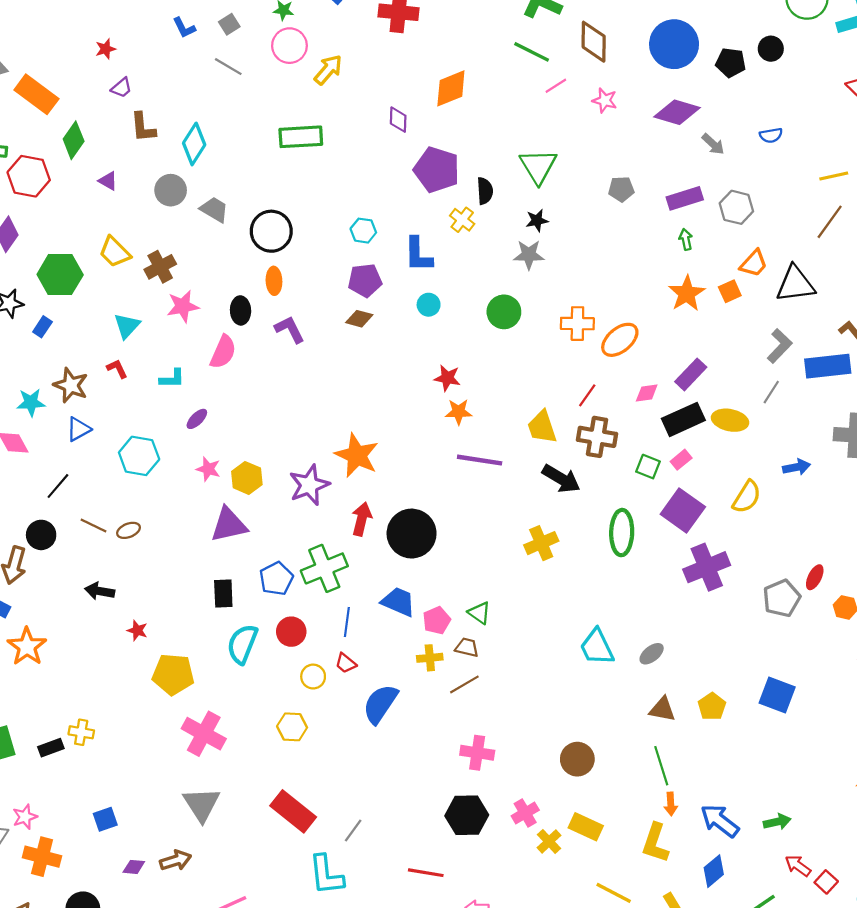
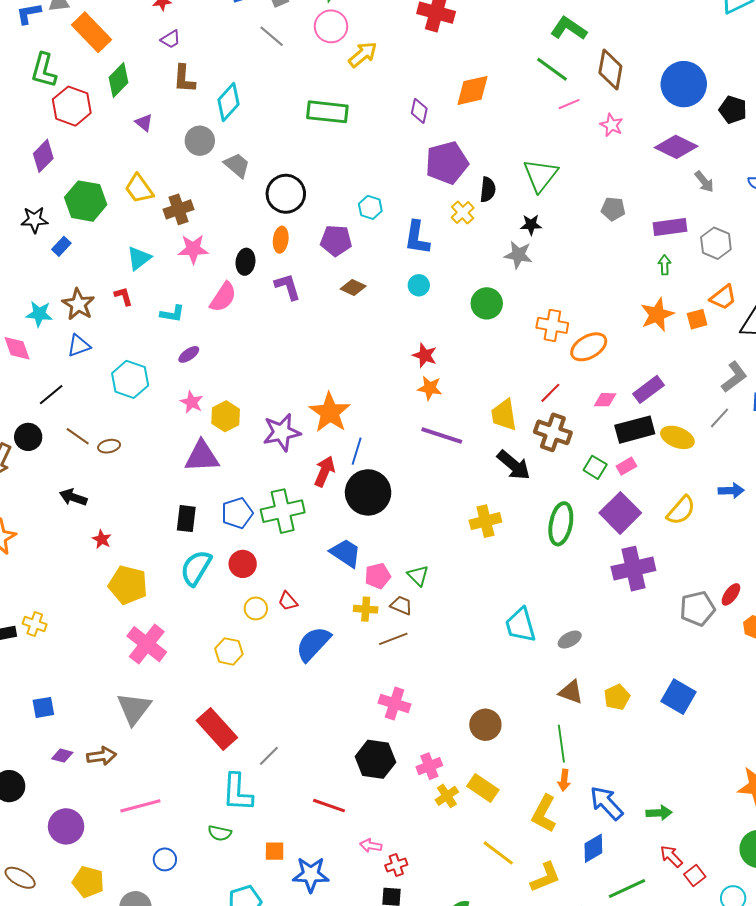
purple pentagon: (437, 170) -> (447, 163), turned 30
purple pentagon: (365, 280) -> (336, 241), moved
blue line: (347, 622) -> (357, 451), moved

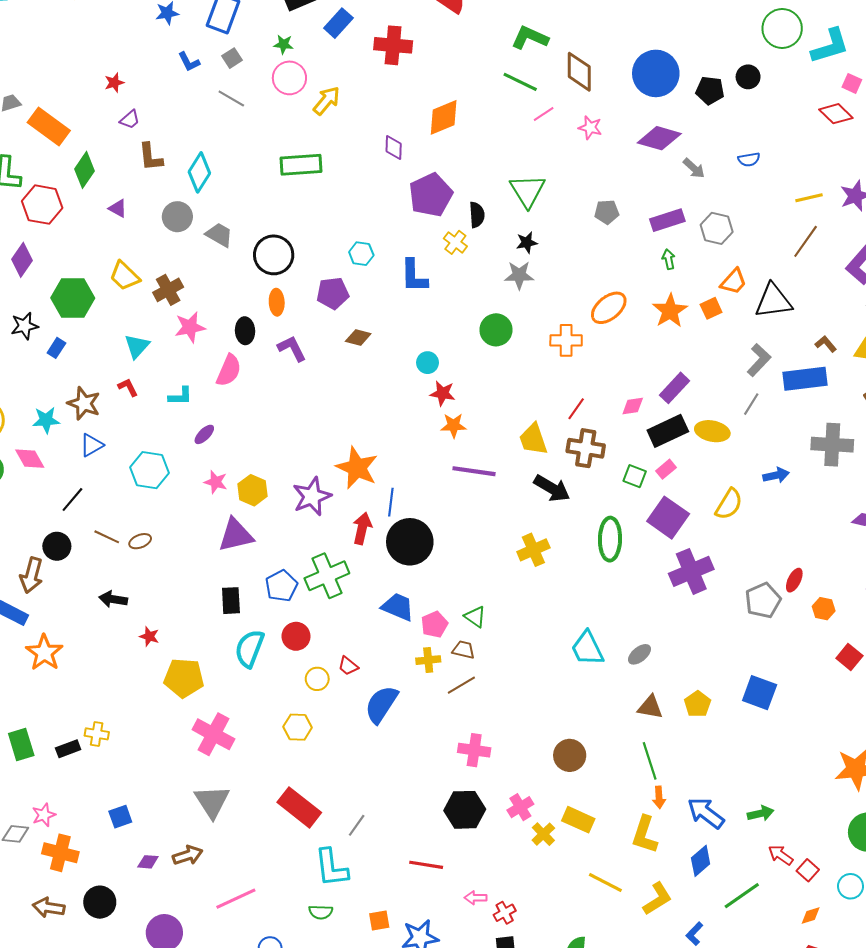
cyan circle: (419, 285) -> (427, 363), moved
orange ellipse: (589, 347) -> (609, 308), moved

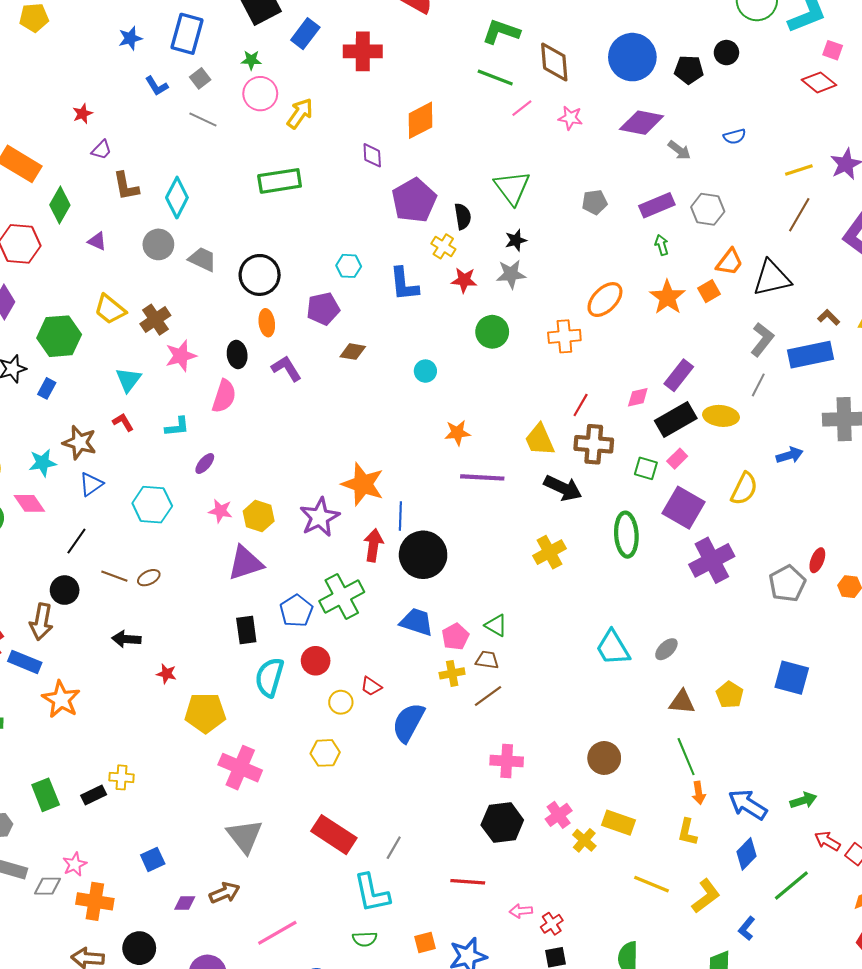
red star: (443, 393) -> (464, 280), moved
yellow L-shape: (645, 835) -> (687, 832), size x0.7

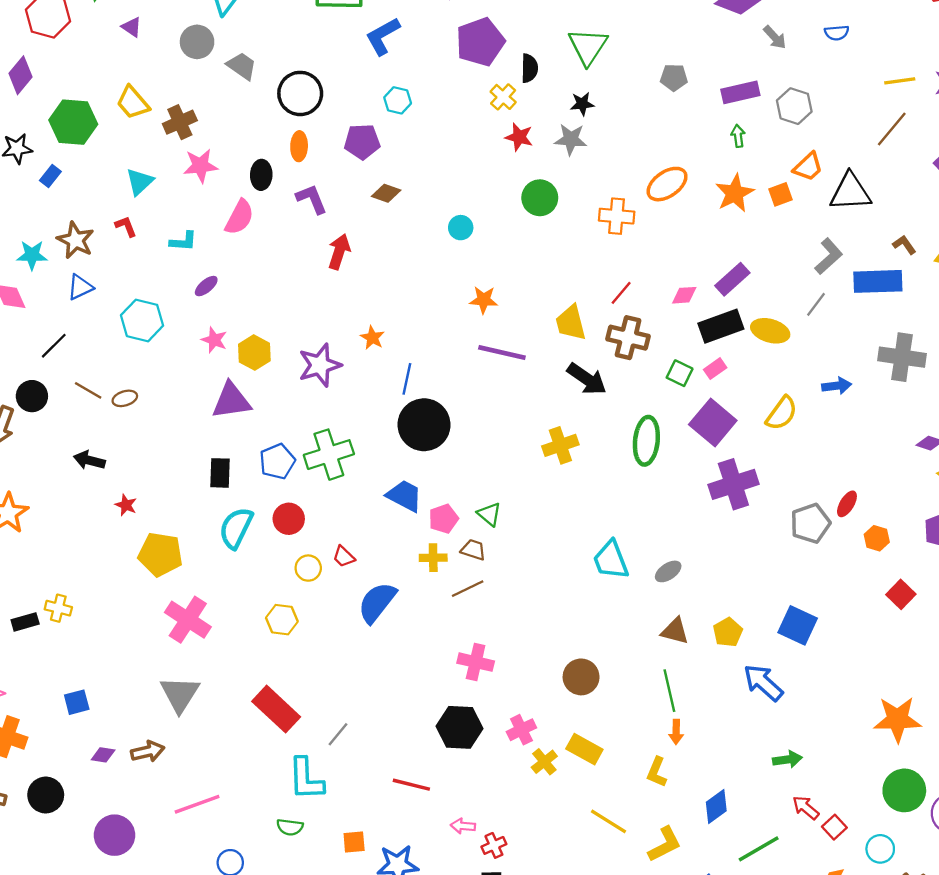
blue L-shape: (404, 284) -> (383, 36), moved, turned 57
orange star: (363, 484) -> (372, 338), size x0.5
red arrow: (373, 545) -> (339, 252), moved
blue arrow: (748, 805) -> (763, 683), moved

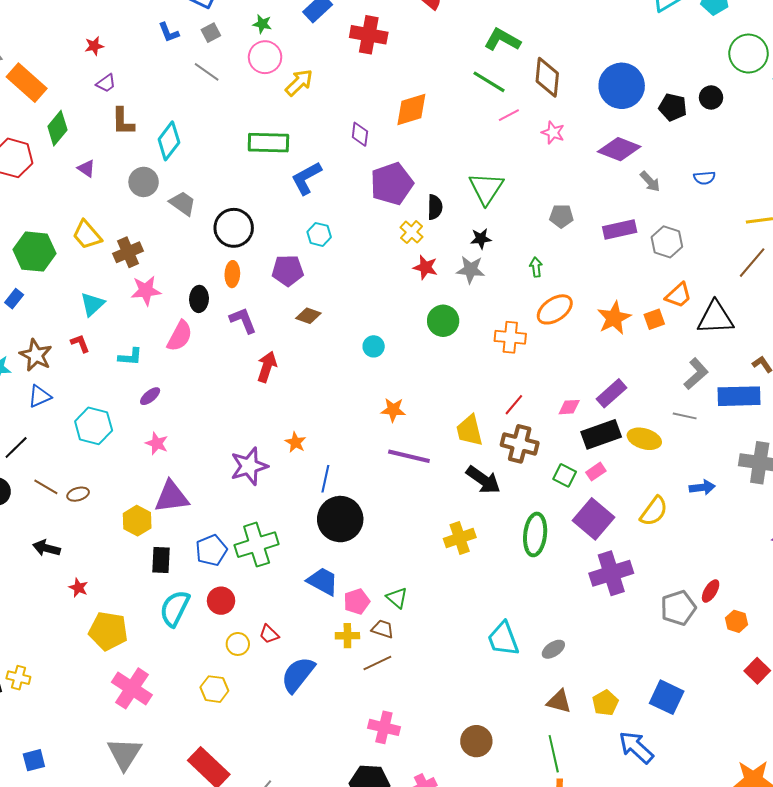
green arrow: (738, 136) -> (536, 267), moved
gray line: (816, 304) -> (685, 416), turned 65
yellow hexagon: (254, 353) -> (137, 521), moved

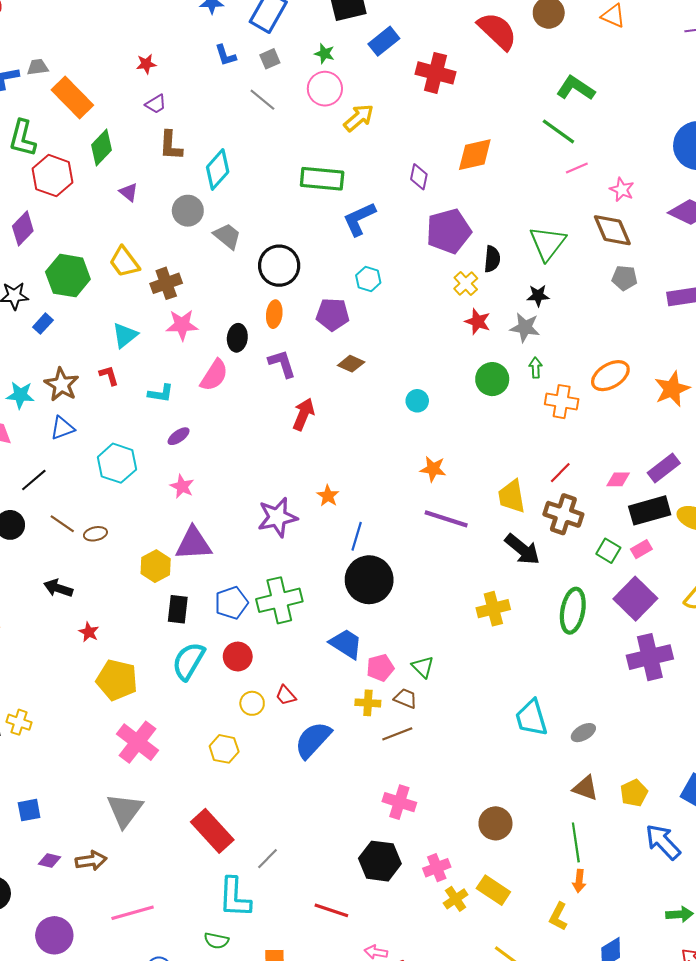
brown diamond: (547, 77) -> (612, 230), moved, turned -33
green arrow: (536, 267) -> (536, 368), moved

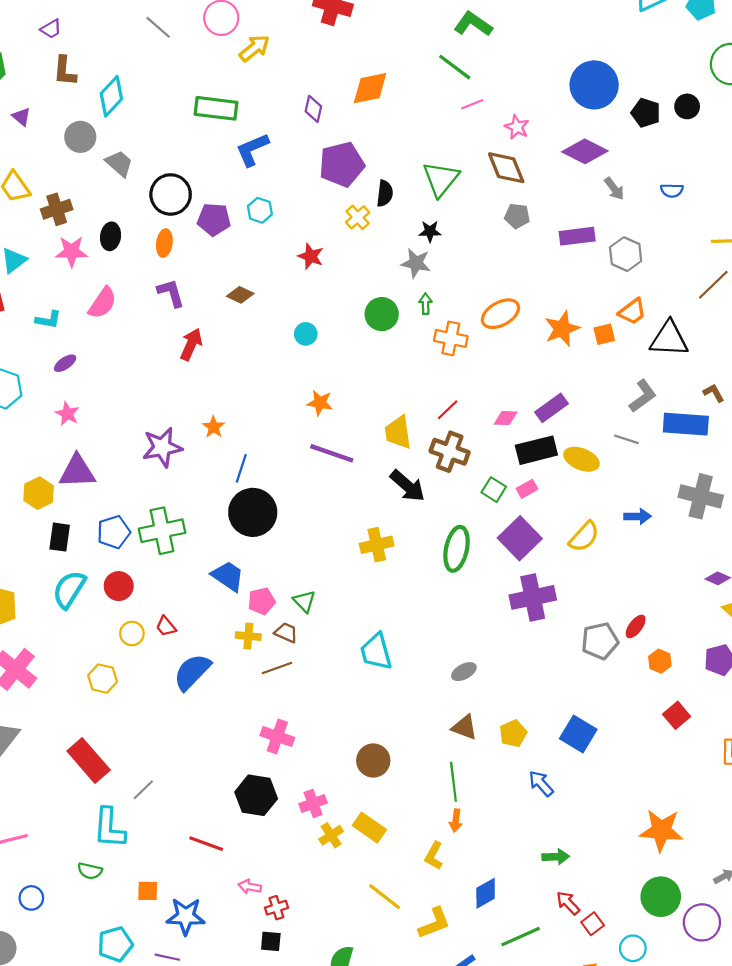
purple pentagon: (333, 314) -> (214, 219), moved
red star: (478, 322) -> (311, 256), moved
black ellipse: (237, 338) -> (111, 236), moved
cyan trapezoid: (531, 718) -> (376, 652), moved
blue arrow: (663, 842) -> (541, 783), size x0.7

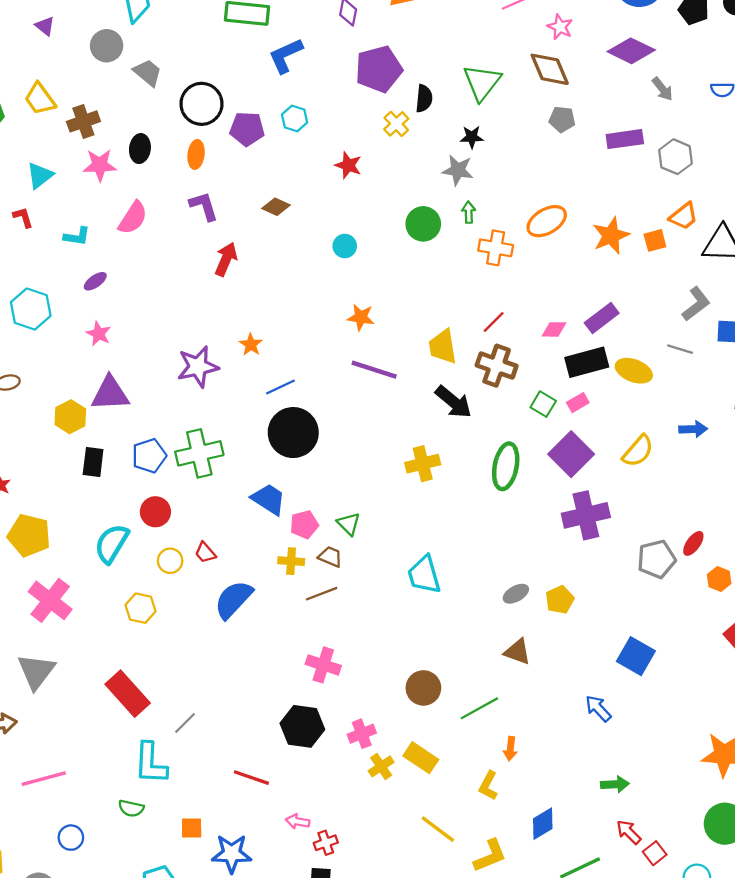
blue line: (241, 468) -> (280, 387), turned 48
cyan semicircle: (69, 589) -> (112, 544), moved
yellow pentagon: (513, 733) -> (560, 600), moved
green line: (453, 782) -> (479, 708), moved, turned 69

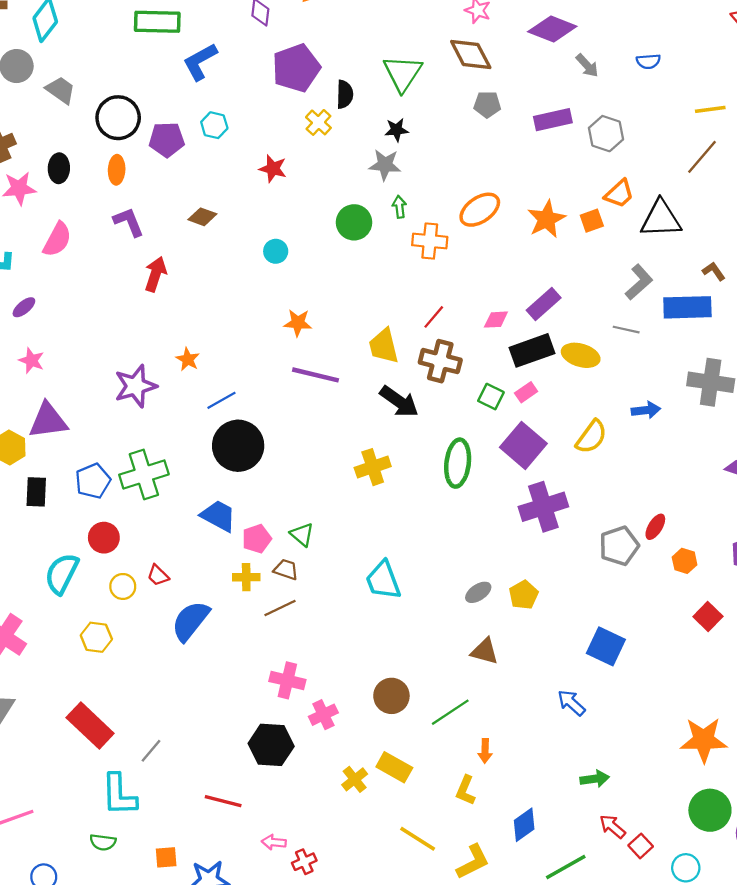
pink cross: (362, 734) -> (323, 715), moved

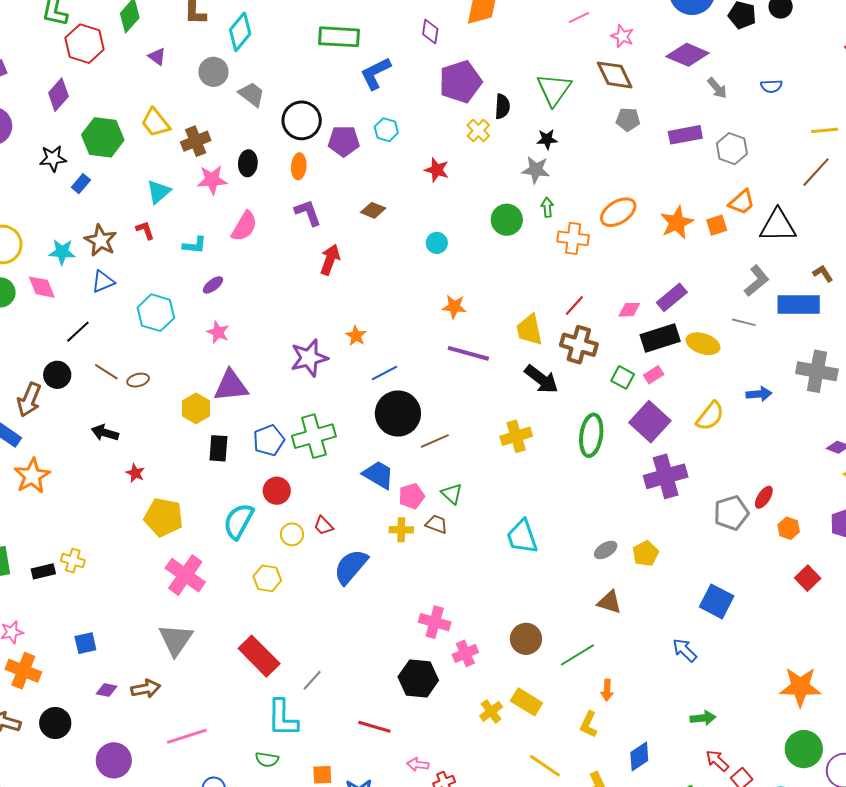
brown line: (280, 608) -> (435, 441), moved

